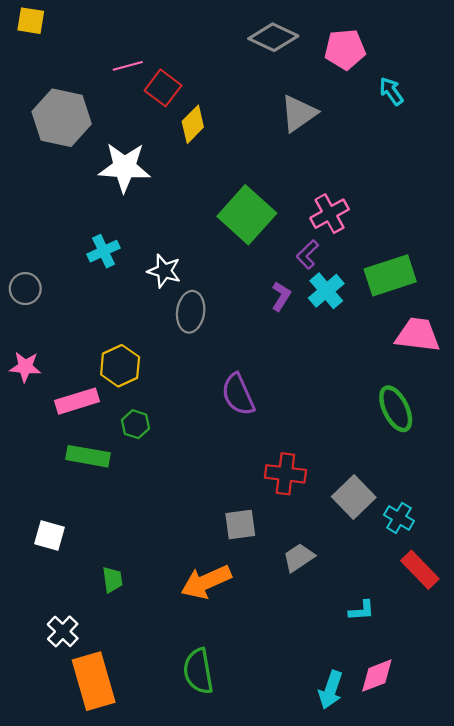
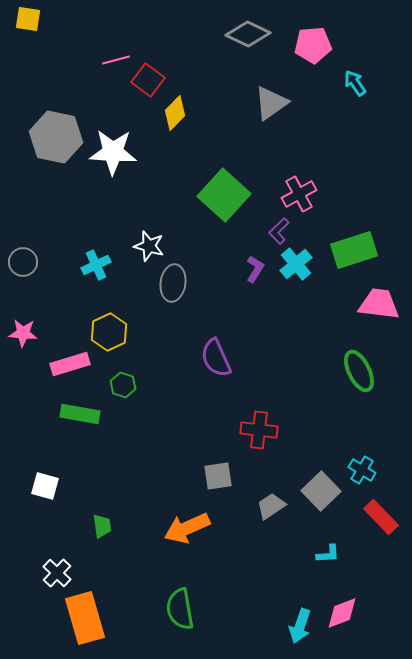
gray hexagon: (62, 118) -> (56, 137), moved
cyan cross: (104, 251) -> (96, 265), moved
gray square: (354, 497) -> (321, 491), moved

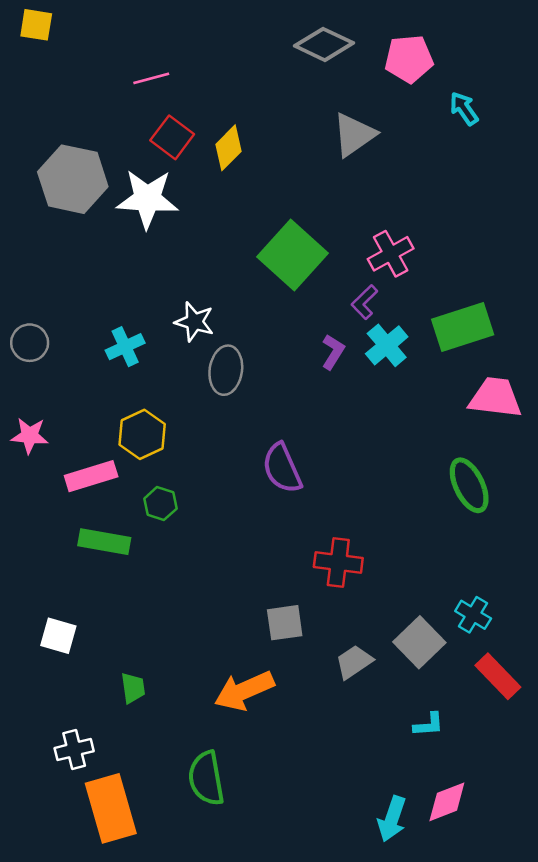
red square: (148, 80) -> (172, 137), moved
white cross: (57, 573) -> (74, 750), turned 32
green semicircle: (180, 609) -> (206, 778), moved

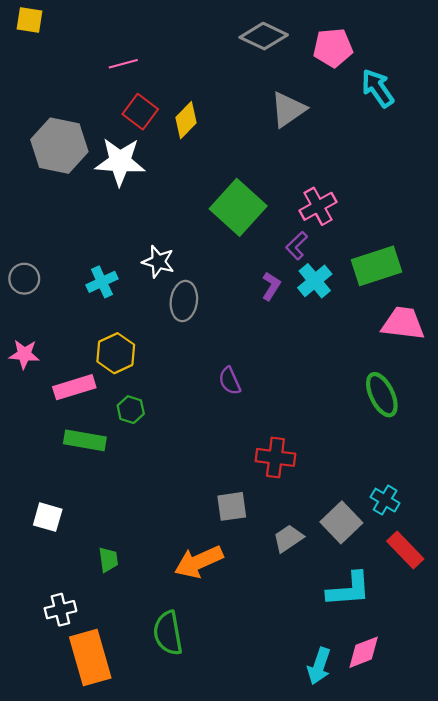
cyan arrow: (464, 109) -> (378, 88), size x1.4
purple semicircle: (282, 468) -> (230, 381), size x0.7
cyan L-shape: (429, 725) -> (349, 589), size x1.8

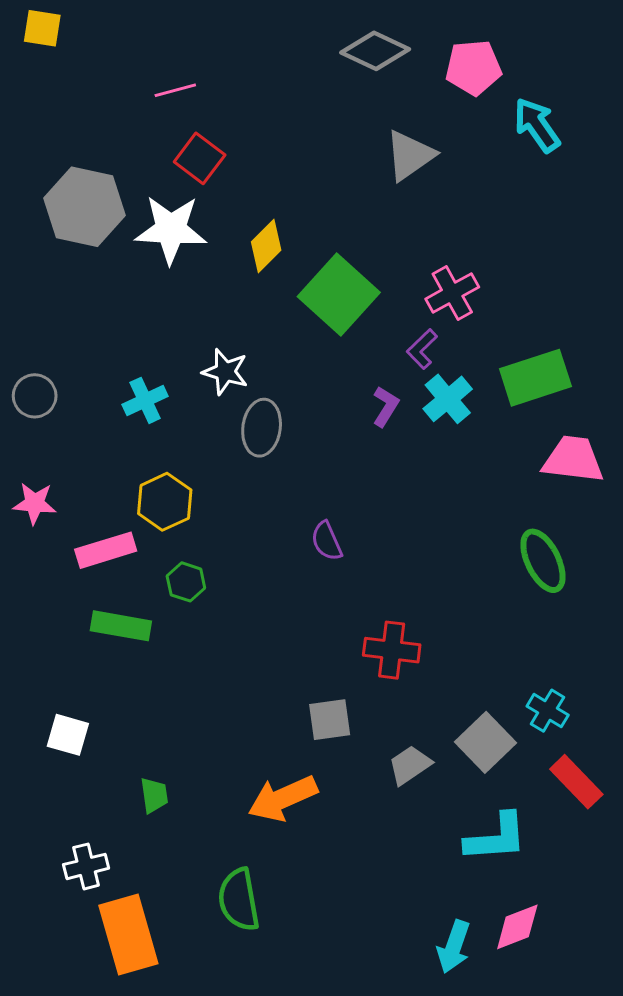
yellow diamond: (186, 120) -> (266, 246), moved

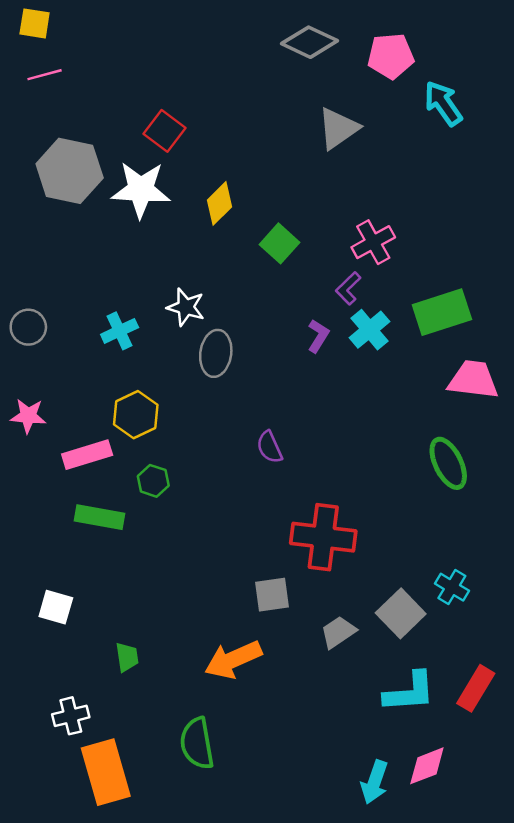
pink line: (175, 90) -> (45, 75), moved
green square: (339, 295) -> (279, 243), size x0.6
red cross: (392, 650) -> (323, 537), size x1.4
red rectangle: (576, 782) -> (476, 688), moved, turned 75

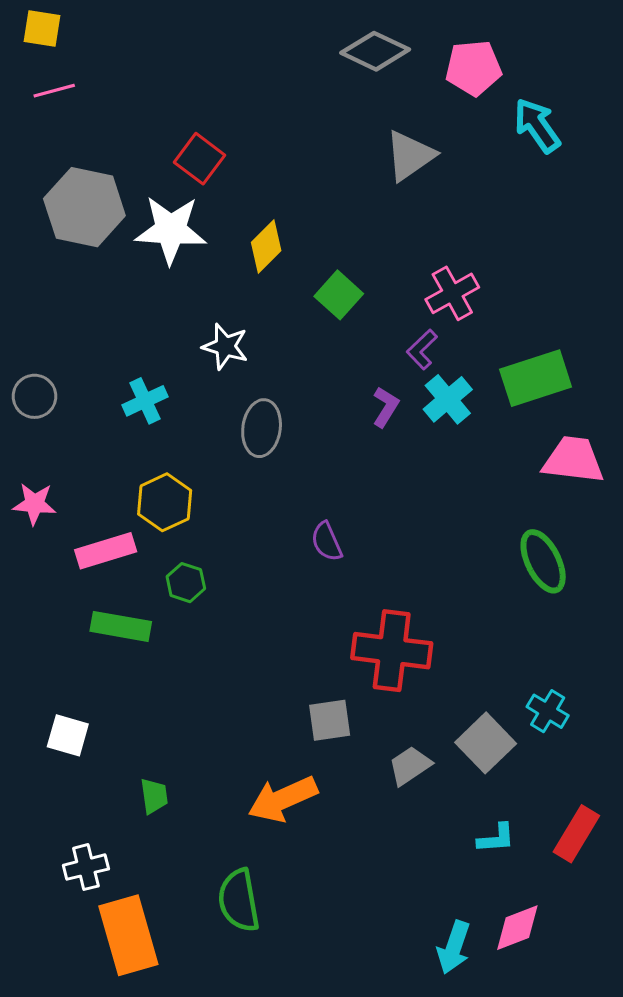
white star: (186, 307) -> (225, 346), moved
cyan L-shape: (409, 692) -> (496, 838), size x0.6

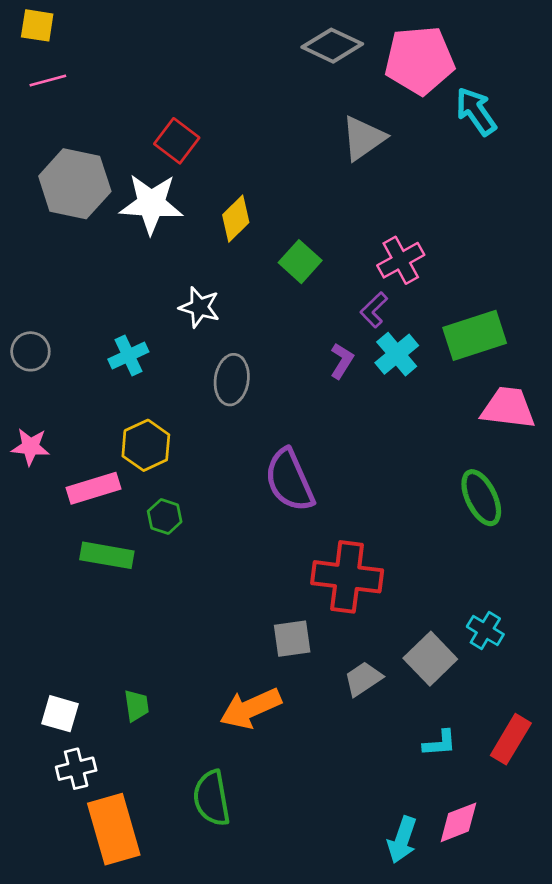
pink pentagon: (473, 68) -> (420, 60), size x1.4
purple semicircle: (327, 542) -> (289, 480), size x1.8
white square: (68, 735) -> (60, 714), moved

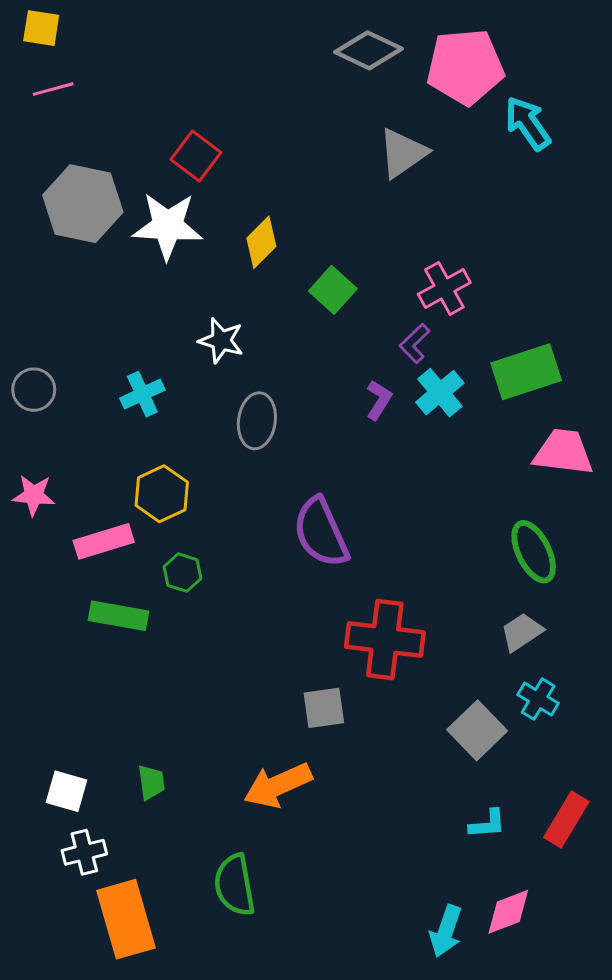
gray trapezoid: (363, 679) -> (522, 632), moved

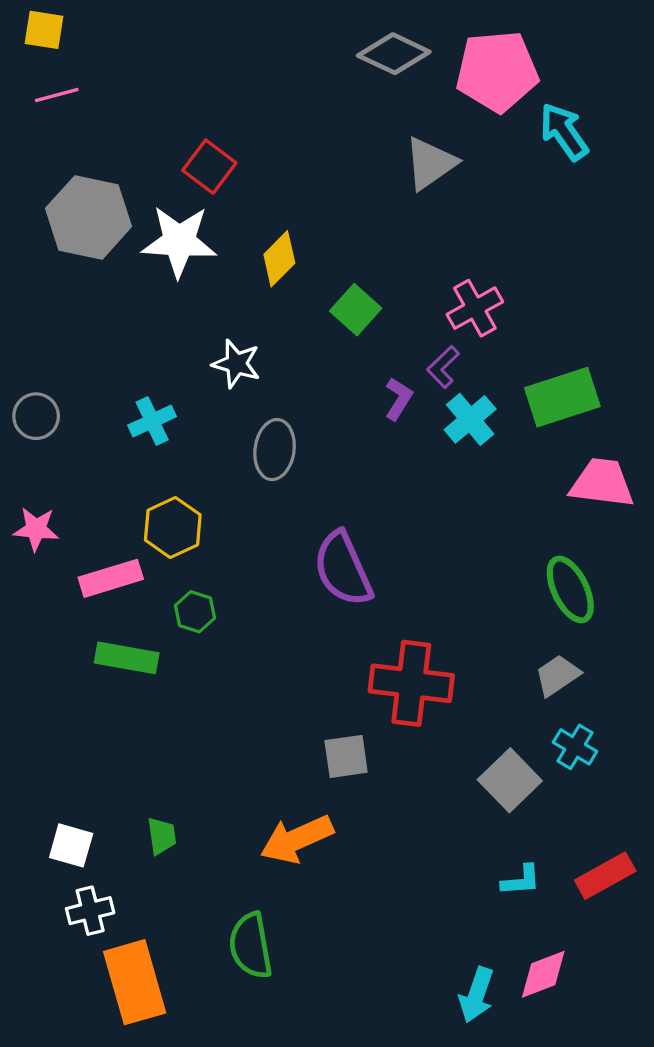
purple L-shape: (379, 400) -> (399, 399), moved
red rectangle: (566, 820) -> (605, 876), turned 30

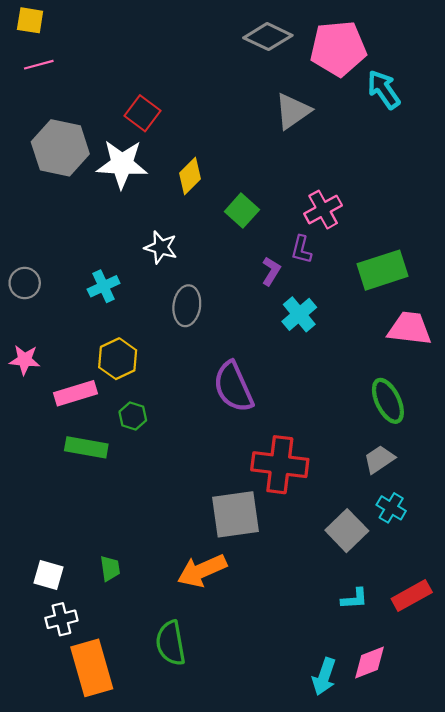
purple L-shape: (443, 367) -> (301, 250), turned -32
cyan cross: (470, 419) -> (299, 314), moved
gray square: (346, 756) -> (235, 514), size x1.6

